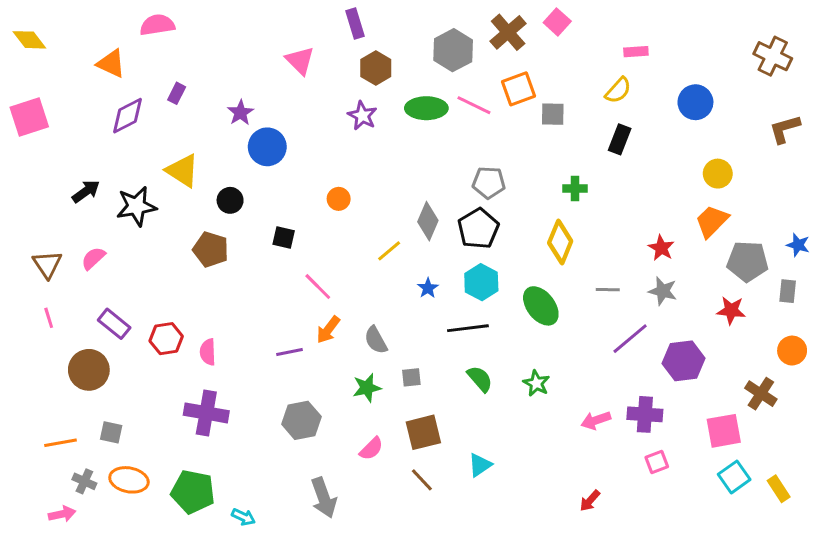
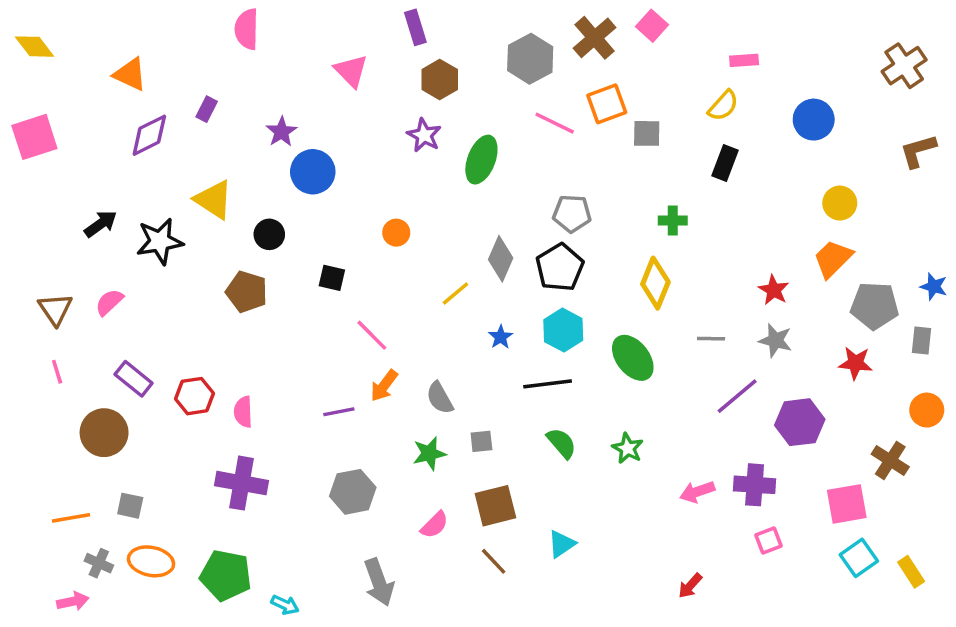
pink semicircle: (157, 25) -> (247, 29), moved, turned -80
brown cross: (773, 56) -> (904, 66), turned 30
green ellipse: (426, 108) -> (481, 160), moved, turned -69

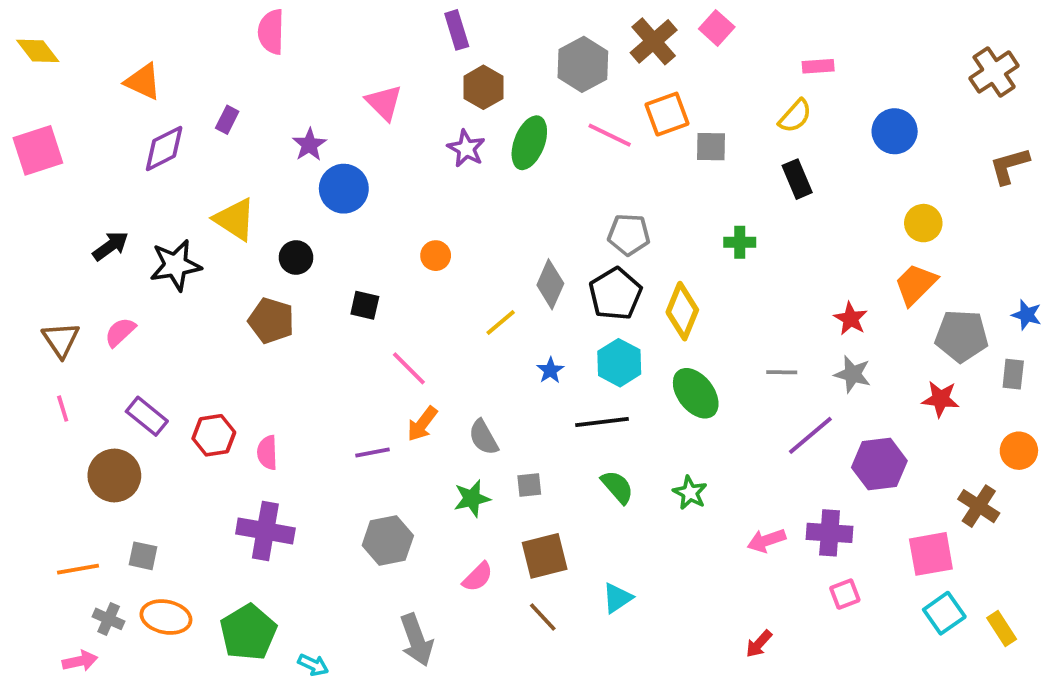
pink triangle: (351, 71) -> (384, 103), moved
green ellipse: (481, 160) -> (529, 143), moved
black rectangle: (725, 163) -> (797, 179), turned -44
yellow diamond: (655, 283) -> (682, 311), moved
green pentagon: (226, 575) -> (248, 632), turned 30

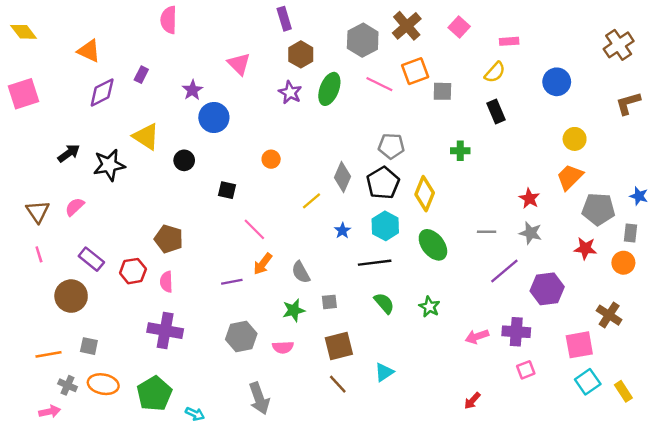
pink square: (717, 28) -> (459, 27), moved
brown pentagon: (271, 321) -> (169, 239), moved
orange circle: (1019, 451) -> (623, 263), moved
pink semicircle: (478, 577) -> (283, 347), moved, turned 42

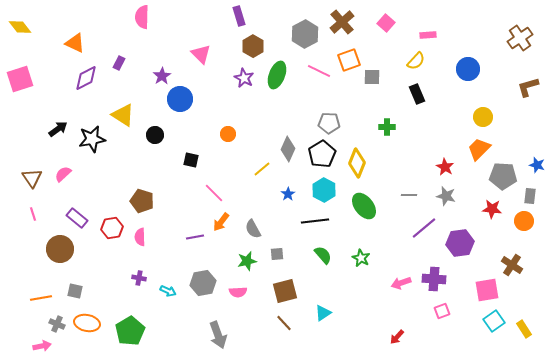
purple cross: (165, 331) -> (139, 278), size x0.5
cyan arrow: (195, 414) -> (168, 291), moved

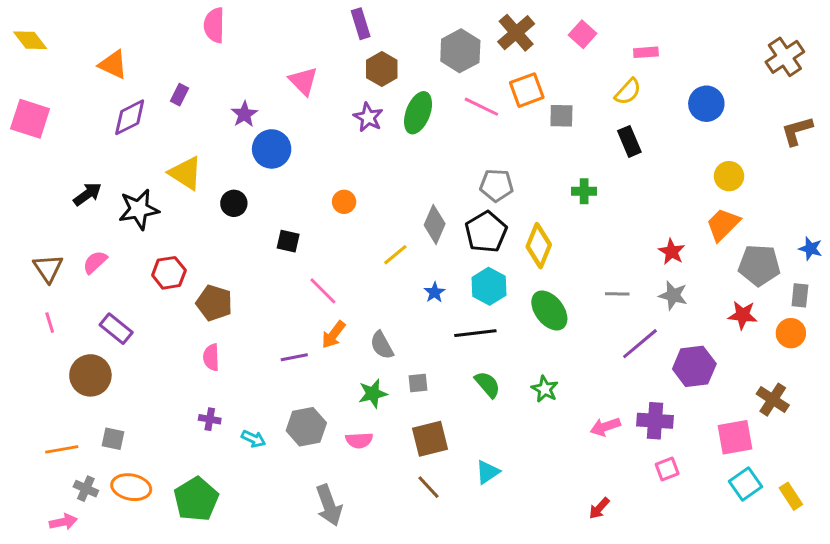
pink square: (20, 79) -> (30, 119), turned 36
red hexagon: (112, 228) -> (169, 273), moved

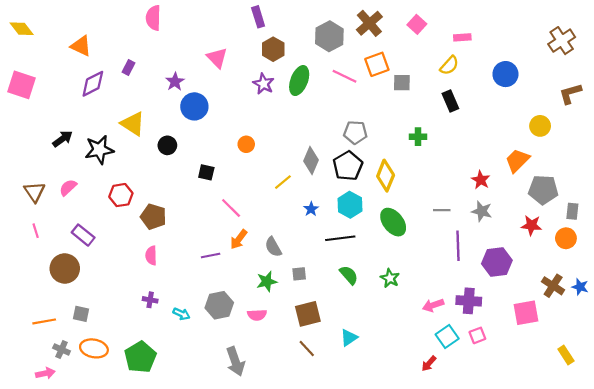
yellow circle: (729, 176) -> (540, 126), moved
blue star: (811, 249) -> (580, 287), moved
purple line: (640, 344) -> (458, 246), turned -52
cyan square: (746, 484) -> (447, 337), moved

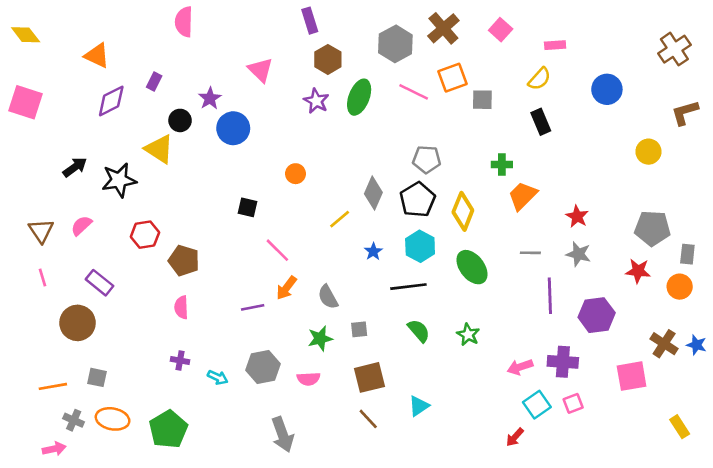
black circle: (167, 145) -> (180, 120), moved
orange trapezoid: (517, 160) -> (523, 196), moved

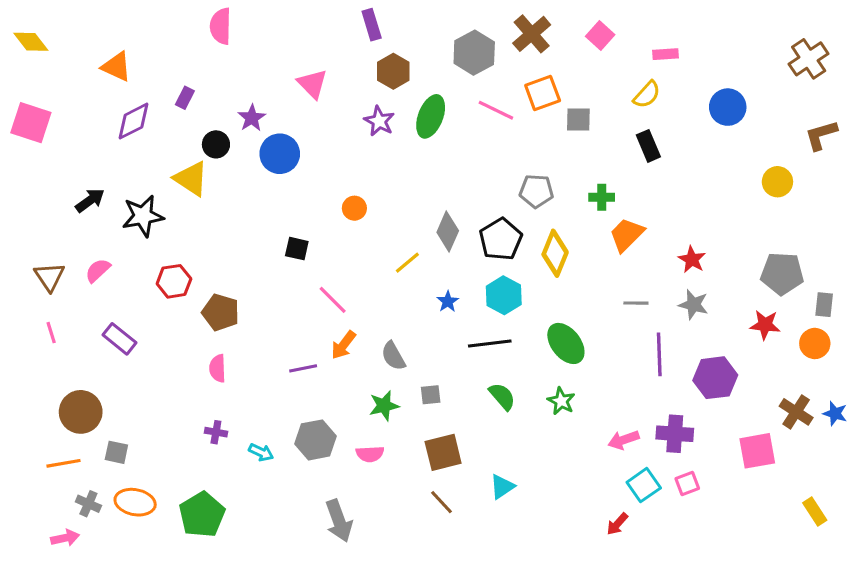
gray pentagon: (427, 159) -> (536, 191), moved
green ellipse: (472, 267) -> (566, 343), moved
brown circle: (77, 323) -> (81, 412), moved

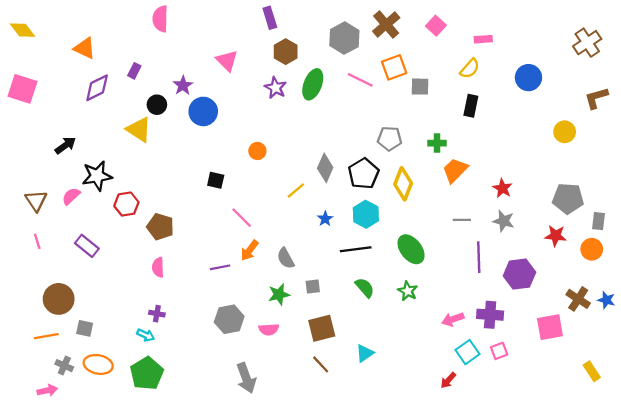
black rectangle: (648, 146) -> (471, 106), turned 35
black star: (143, 216) -> (97, 176), moved
cyan arrow: (261, 452) -> (146, 335), moved

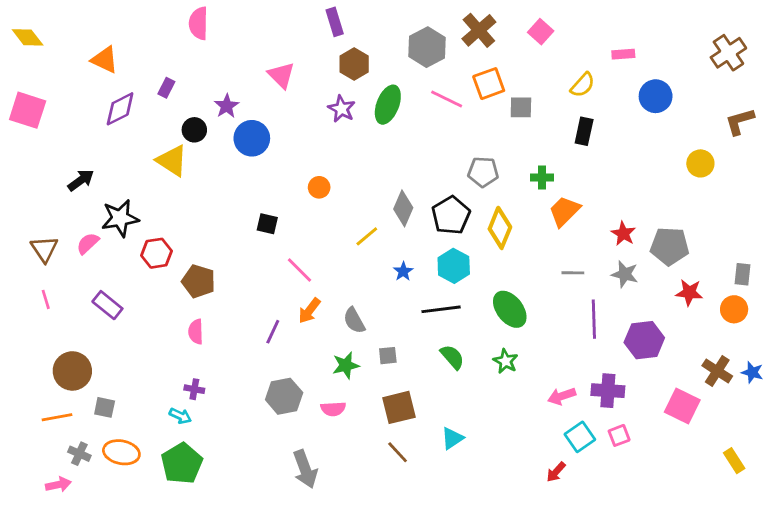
pink rectangle: (483, 39) -> (623, 54), moved
gray pentagon: (568, 198) -> (670, 246), moved
purple line: (220, 267) -> (273, 332), turned -54
pink square: (550, 327) -> (682, 406), turned 36

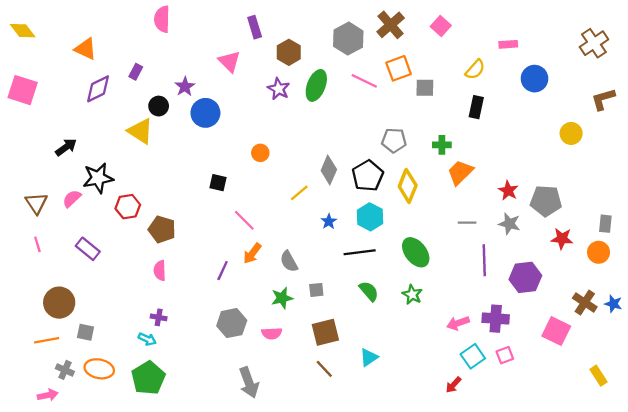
purple rectangle: (335, 22) -> (255, 27), moved

